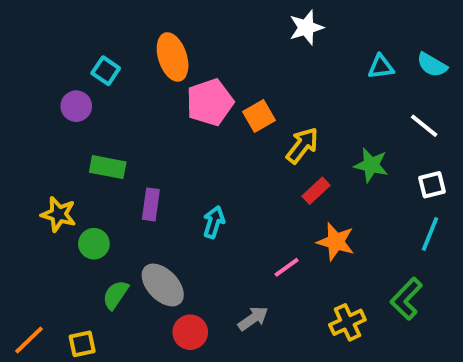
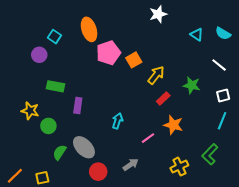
cyan triangle: (381, 67) -> (197, 34), turned 40
cyan arrow: (214, 222) -> (117, 121), moved

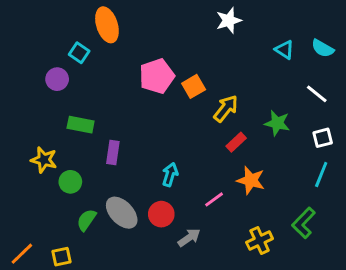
orange ellipse: (89, 29) -> (107, 25), moved
red circle: (98, 172) -> (161, 214), moved

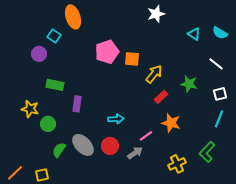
orange square: (194, 86) -> (132, 59), turned 35
cyan arrow: (170, 174) -> (116, 119), turned 70
gray arrow: (189, 238) -> (135, 153), moved

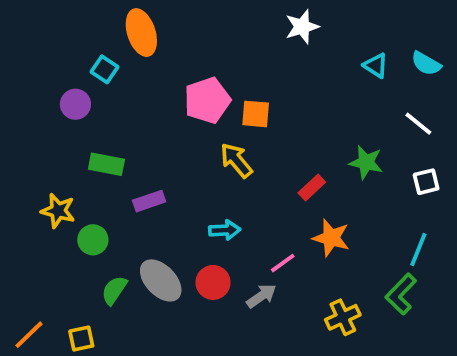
yellow arrow: (154, 74) -> (236, 160), moved, turned -78
purple rectangle: (77, 104) -> (149, 201), turned 63
cyan line: (219, 119) -> (418, 250), moved

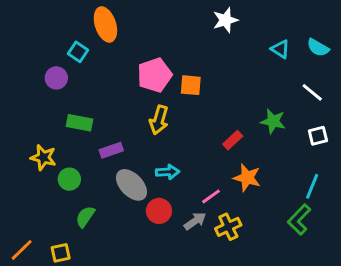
yellow arrow: (236, 160) -> (159, 120), moved, turned -124
gray ellipse: (161, 280) -> (131, 185), moved
yellow cross: (343, 317) -> (228, 227), moved

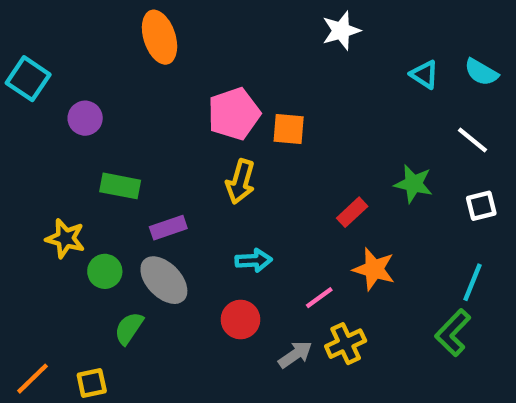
cyan square: (78, 52) -> (28, 79), moved, size x1.4
gray ellipse: (131, 185) -> (164, 280), moved
gray arrow: (195, 221) -> (295, 355), moved

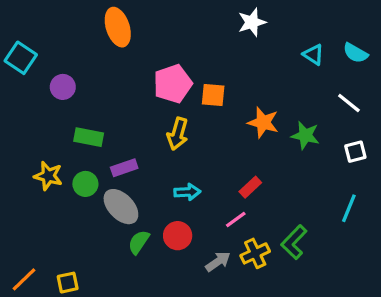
red rectangle: (352, 212) -> (250, 187), moved
orange star: (374, 269) -> (263, 122), moved
green circle: (105, 271) -> (85, 184), moved
green semicircle: (129, 328) -> (139, 242), moved
green L-shape: (453, 333) -> (294, 242), moved

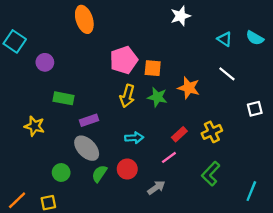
white line: (349, 103) -> (227, 74), moved
green star: (305, 135) -> (157, 97), moved
green circle: (85, 184) -> (61, 172), moved
cyan line: (349, 208) -> (251, 191), moved
yellow cross: (255, 253) -> (212, 132), moved

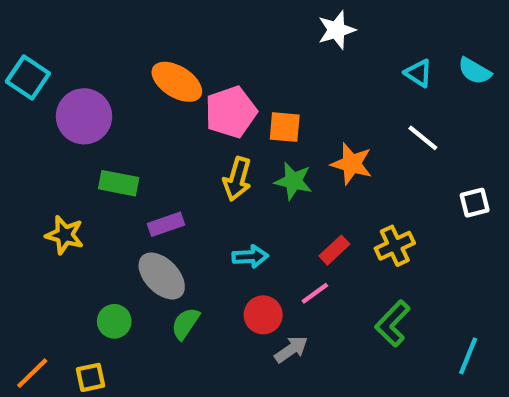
orange ellipse: (84, 19) -> (177, 82), moved, turned -40
purple circle: (45, 62) -> (84, 116), size x1.6
red circle: (127, 169) -> (263, 315), moved

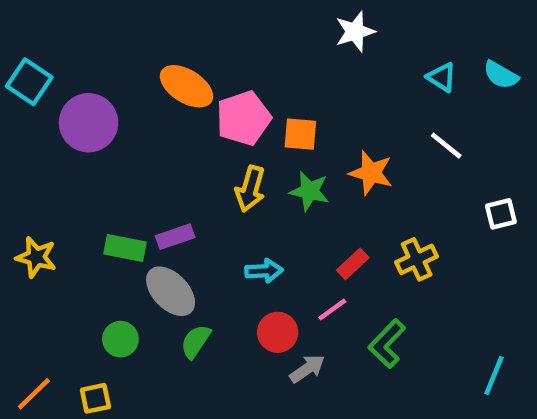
green rectangle: (119, 183) -> (125, 248), moved
yellow star: (65, 235) -> (36, 257), moved
green L-shape: (393, 323) -> (387, 344), moved

